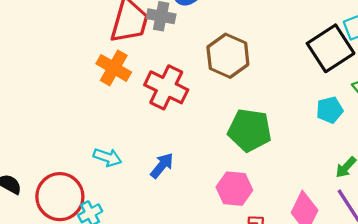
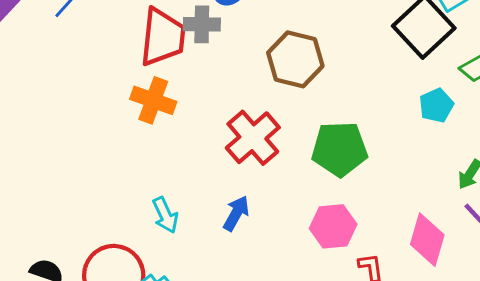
red cross: (166, 87) -> (253, 138), moved, turned 33
cyan arrow: (107, 157) -> (165, 215), turned 56

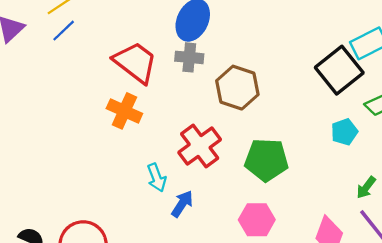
gray cross: (202, 24) -> (189, 57), moved
red trapezoid: (163, 37) -> (135, 62), turned -63
cyan arrow: (165, 215) -> (157, 178), moved

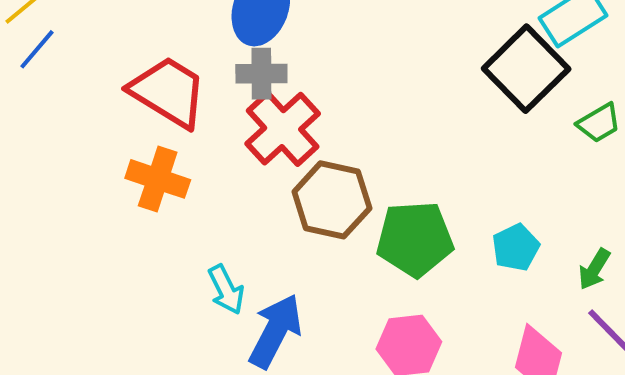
brown hexagon: (237, 88) -> (332, 200), moved
cyan pentagon: (344, 132) -> (516, 248), moved
red cross: (200, 146) -> (283, 129), moved
blue arrow: (182, 204) -> (275, 331), size x1.5

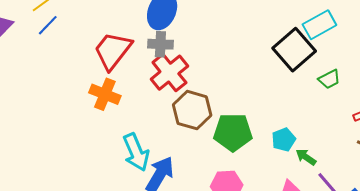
red trapezoid: (168, 92) -> (113, 51), turned -87
green arrow: (594, 269) -> (306, 157), moved, turned 90
cyan arrow: (226, 290) -> (136, 152), size x1.5

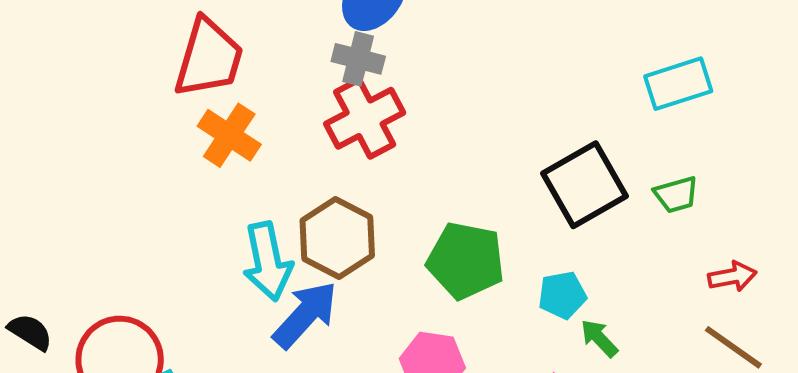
black square: (294, 50) -> (584, 185), moved
red trapezoid: (113, 51) -> (209, 58), moved, turned 147
brown hexagon: (192, 110) -> (337, 238), moved

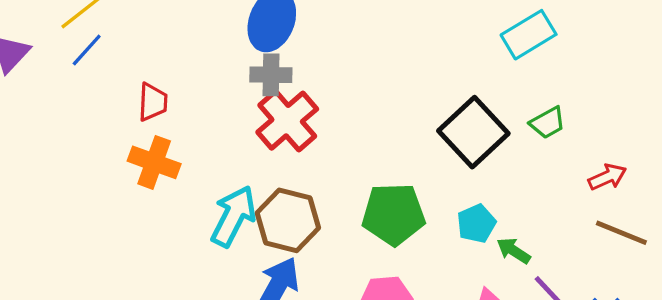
red trapezoid: (209, 58) -> (153, 102), size x0.6
orange cross: (229, 135) -> (154, 162), moved
cyan arrow: (268, 261) -> (233, 216), moved, turned -128

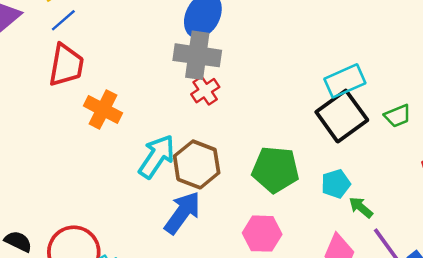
cyan rectangle: (529, 35) -> (345, 81), moved
gray cross: (271, 75) -> (197, 55), size x1.5
red trapezoid: (153, 102) -> (66, 65), moved, size x1.5
red cross: (287, 121) -> (205, 91), size x0.6

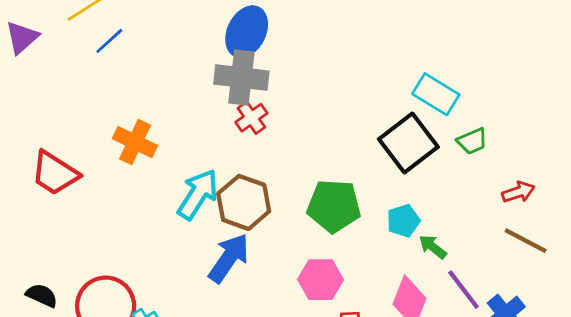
blue line: (63, 20) -> (109, 41), moved
red trapezoid: (66, 65) -> (55, 173), moved, turned 114
cyan rectangle: (345, 81) -> (436, 94), moved, turned 57

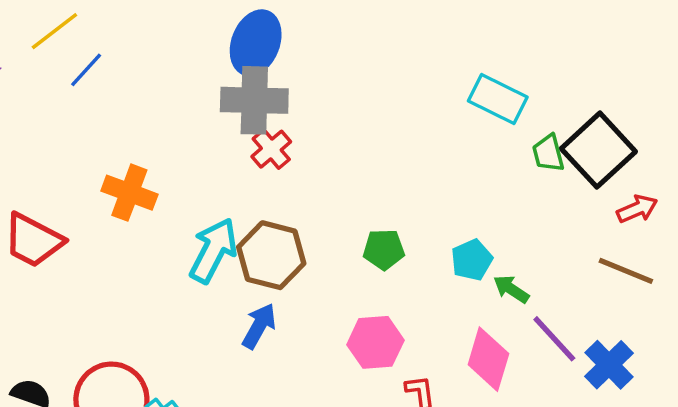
green trapezoid: (472, 141) -> (548, 153), turned 104
black square: (408, 143) -> (598, 150), moved
red arrow: (518, 192) -> (637, 209), moved
green pentagon: (334, 206) -> (384, 249), size x0.6
blue arrow: (229, 258) -> (259, 326), size x0.7

